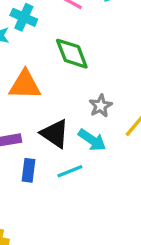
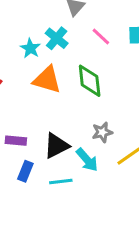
orange triangle: (25, 85) -> (47, 80), moved
black triangle: (55, 134) -> (56, 146), turned 44

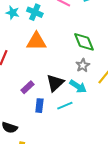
cyan star: (30, 48) -> (13, 13), moved
green diamond: (90, 81) -> (84, 42), moved
purple rectangle: (16, 141) -> (27, 87), turned -32

